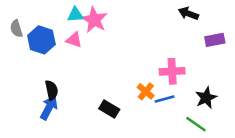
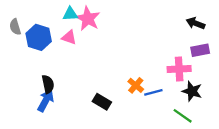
black arrow: (188, 14) -> (195, 23), moved
purple rectangle: (215, 40) -> (200, 50), moved
pink cross: (172, 71) -> (179, 69), moved
black star: (206, 98) -> (192, 91), turned -30

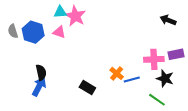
gray semicircle: (15, 27) -> (13, 31), moved
purple rectangle: (200, 50) -> (176, 54), moved

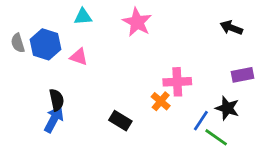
pink star: (75, 16) -> (137, 22), moved
pink triangle: (59, 32) -> (79, 57), moved
pink cross: (154, 59) -> (177, 82), moved
blue line: (132, 80) -> (201, 121), moved, turned -42

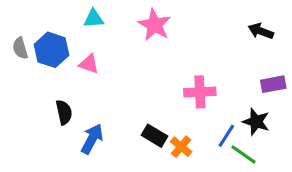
orange cross: (161, 101) -> (181, 147), moved
blue arrow: (54, 119) -> (92, 139), moved
black rectangle: (120, 121) -> (155, 136), moved

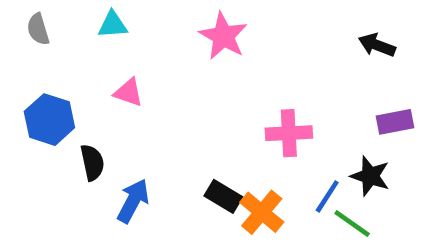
cyan triangle: (94, 19) -> (113, 25), moved
gray semicircle: (20, 48) -> (38, 29), moved
blue hexagon: (51, 50) -> (49, 120), moved
orange cross: (181, 147) -> (262, 212), size x1.4

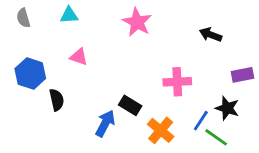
black arrow: (377, 45) -> (211, 35), moved
black rectangle: (223, 196) -> (130, 105), moved
blue arrow: (133, 201) -> (105, 123), moved

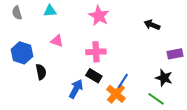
pink cross: (177, 82) -> (96, 52), moved
blue line: (201, 121) -> (123, 81), moved

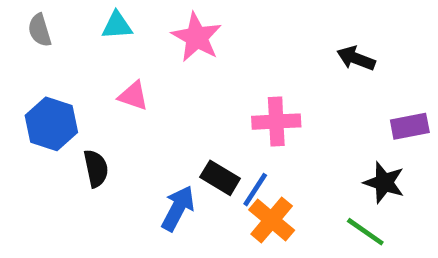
pink star: (99, 16) -> (197, 37), moved
pink cross: (96, 52) -> (276, 122), moved
blue line: (123, 81) -> (255, 190), moved

